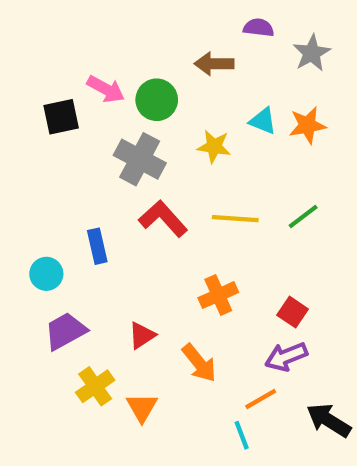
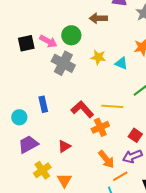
pink arrow: (106, 89) -> (48, 41), moved
cyan triangle: (263, 121) -> (121, 63), moved
red L-shape: (163, 219) -> (82, 109), moved
yellow line: (235, 219) -> (112, 106), moved
orange arrow: (199, 363) -> (106, 159), moved

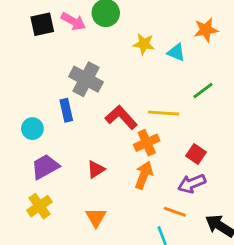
gray cross: (63, 63) -> (86, 79), moved
orange arrow: (106, 159) -> (144, 175), moved, turned -120
yellow cross: (42, 170) -> (39, 206), moved
orange line: (120, 176) -> (175, 212), turned 49

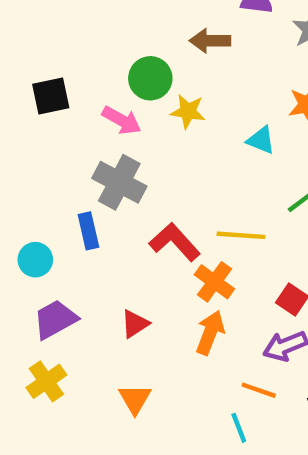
pink arrow: (73, 21) -> (122, 120), moved
yellow star: (144, 44) -> (188, 111), moved
orange cross: (147, 143) -> (214, 282), turned -30

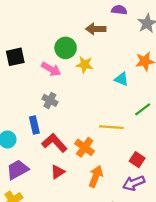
gray cross: (119, 182) -> (50, 100), size x0.6
red L-shape: (175, 242) -> (54, 143), moved
orange cross: (214, 282) -> (85, 147), moved

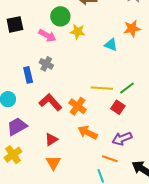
green line: (143, 109) -> (127, 88), moved
blue rectangle: (34, 125) -> (28, 75), moved
red square: (137, 160) -> (118, 107), moved
red triangle: (58, 172) -> (51, 140), moved
orange arrow: (96, 176) -> (88, 132), turned -84

